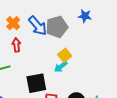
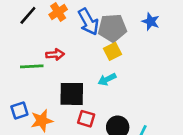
red arrow: (16, 45) -> (55, 55), moved, turned 80
yellow square: (65, 55) -> (113, 51), moved

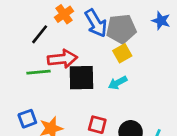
black line: (28, 15) -> (40, 34), moved
red arrow: (55, 55) -> (62, 59), size x1.5
black square: (72, 94) -> (81, 78), moved

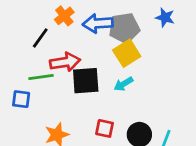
blue arrow: (96, 23) -> (98, 23), turned 120
yellow square: (122, 53) -> (127, 53), size x1.4
blue square: (27, 119) -> (21, 99), moved, turned 30

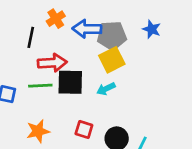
black line: (40, 38) -> (31, 37), turned -30
green line: (41, 77) -> (40, 86), moved

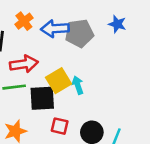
yellow square: (112, 60) -> (58, 81), moved
black square: (70, 82) -> (42, 98), moved
cyan arrow: (106, 89) -> (78, 85), turned 102

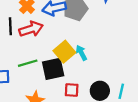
red arrow: (24, 64) -> (31, 29), moved

